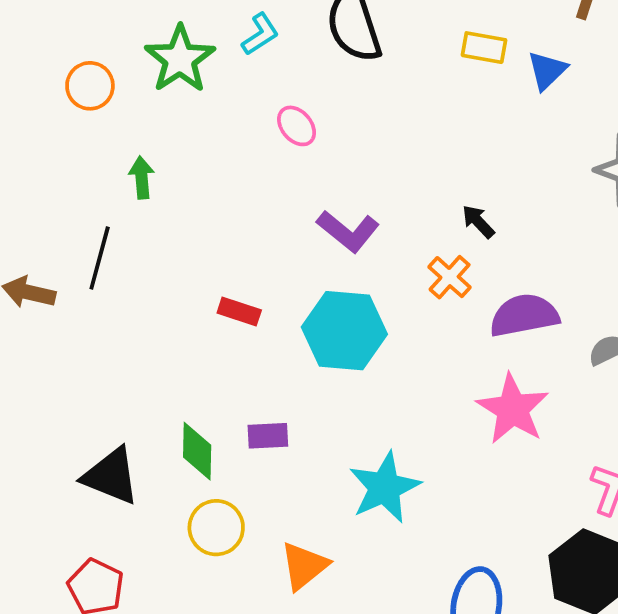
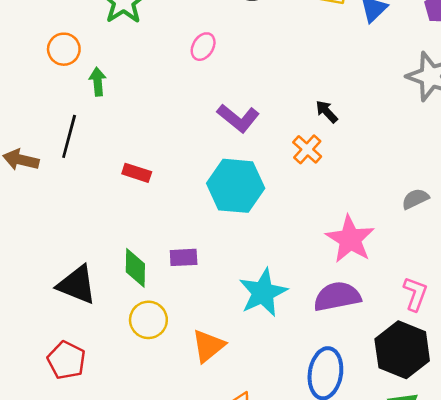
orange circle: (90, 86) -> (64, 49), moved
pink ellipse: (297, 126) -> (203, 47), turned 72
red rectangle: (239, 311) -> (137, 173), moved
purple semicircle: (524, 315) -> (337, 296), moved

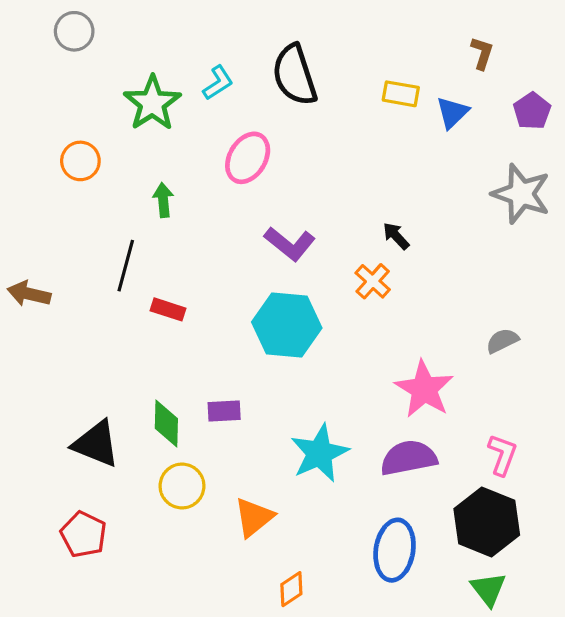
pink ellipse: (203, 47) -> (248, 158), size x1.5
green arrow: (98, 82) -> (163, 200), moved
black line: (69, 136) -> (126, 266), moved

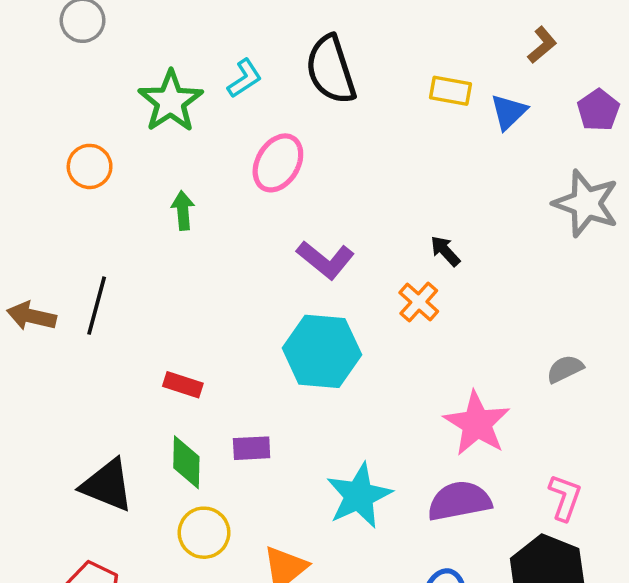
brown L-shape: (482, 53) -> (542, 45), turned 32
black line: (126, 266) -> (97, 306), moved
red rectangle: (168, 309) -> (183, 385), moved

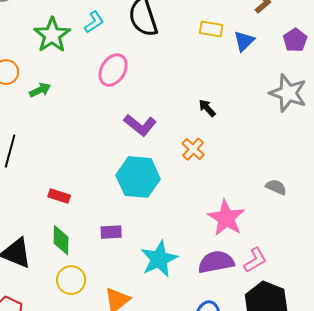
green arrow: (183, 210) -> (40, 90), moved, turned 70
black arrow: (445, 251) -> (207, 108), moved
gray semicircle: (565, 369) -> (276, 187), turned 50
purple rectangle: (252, 448) -> (111, 232), moved
pink L-shape: (565, 497) -> (255, 260), moved, turned 40

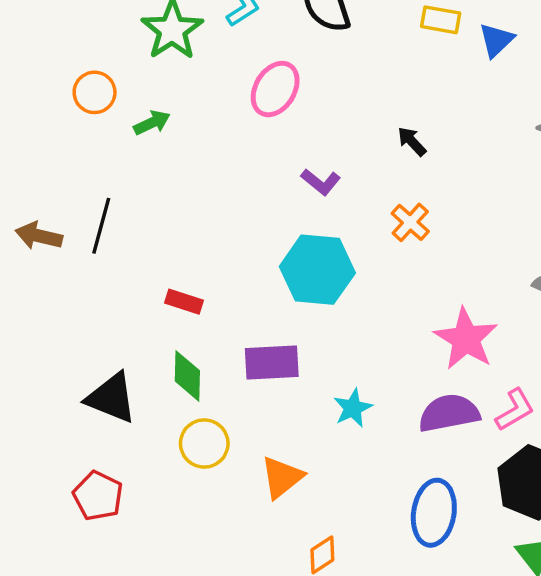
black arrow: (207, 108) -> (412, 141), moved
purple L-shape: (140, 125) -> (321, 182), size x0.7
purple rectangle: (111, 232) -> (272, 362), size x1.5
cyan star: (159, 259) -> (353, 408), size x0.6

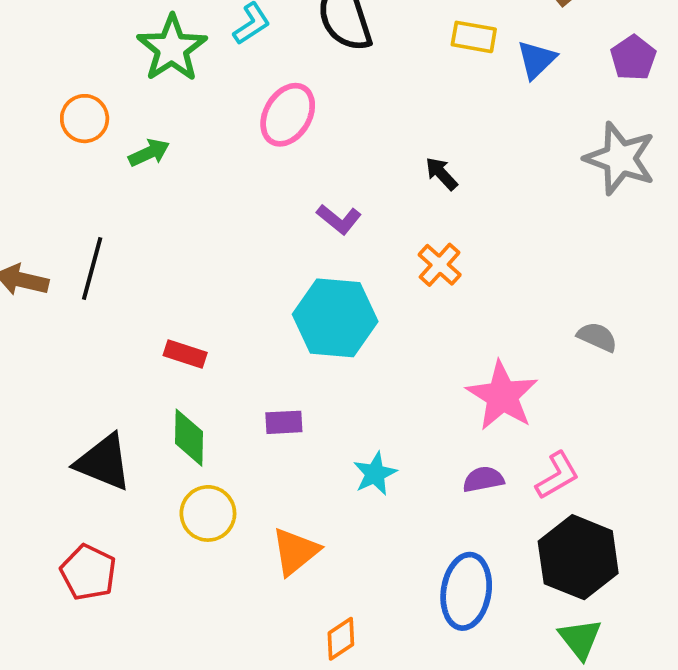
purple rectangle: (272, 362) -> (284, 422), size x0.6
purple semicircle: (449, 413) -> (483, 479), size x0.6

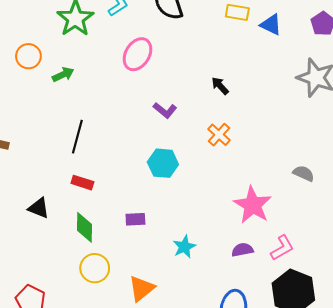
blue triangle: (536, 60) -> (271, 25), turned -50
black line: (92, 269) -> (77, 137), moved
cyan hexagon: (335, 318) -> (163, 163), size x0.7
black triangle: (104, 462) -> (39, 208), moved, size x0.7

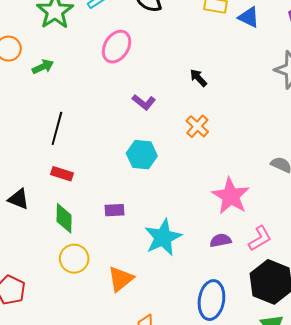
cyan star: (184, 247) -> (163, 237), size x1.6

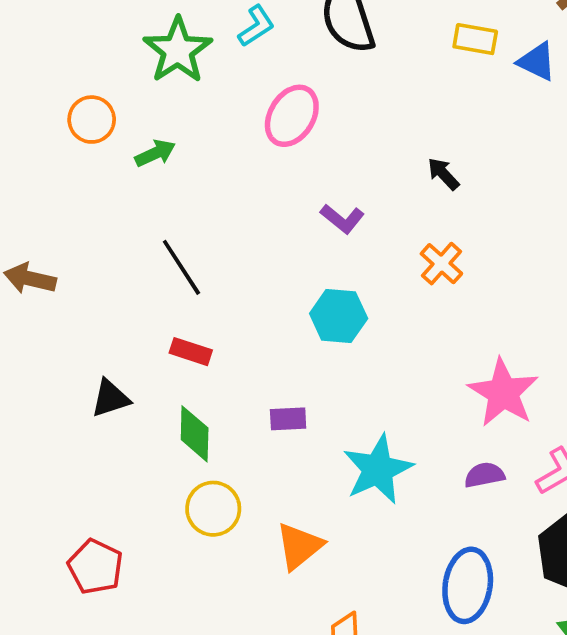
black line: (57, 128) -> (181, 267), turned -48
black triangle: (19, 199) -> (110, 398), turned -40

